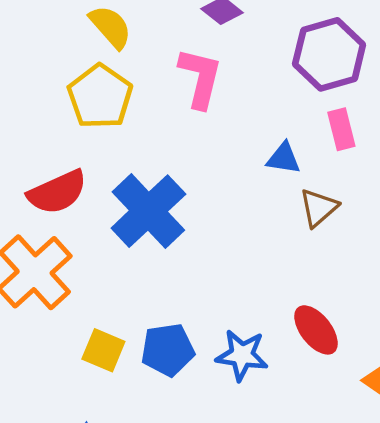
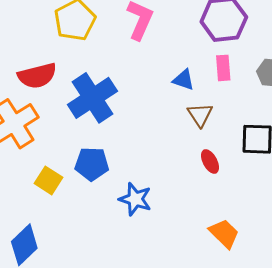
brown triangle: (319, 208) -> (200, 115), turned -32
red ellipse: (316, 330) -> (210, 161), moved, size x0.7
blue pentagon: (168, 350) -> (92, 164), moved

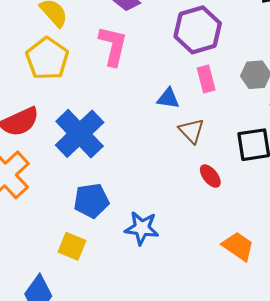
yellow square: (49, 180) -> (72, 246), moved

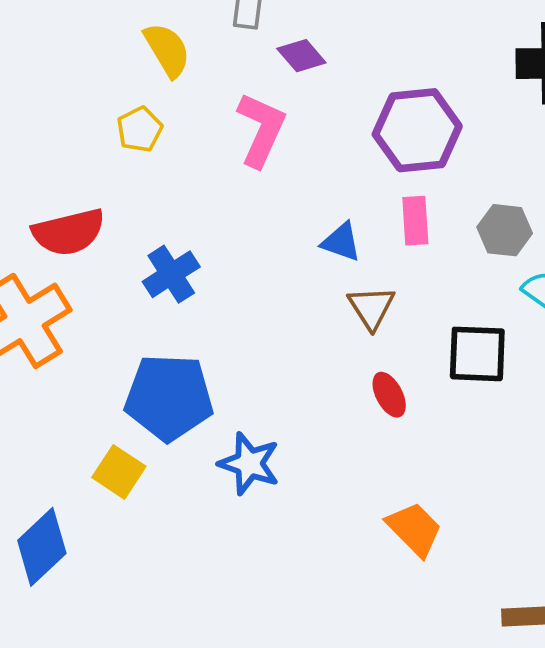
yellow pentagon: (47, 59) -> (140, 129), size x0.6
blue cross: (80, 134) -> (171, 274), size x0.6
blue pentagon: (91, 201) -> (169, 397), size x1.4

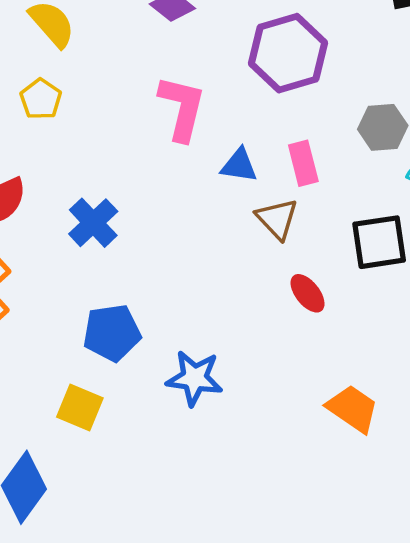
pink L-shape: (261, 129) -> (182, 108), moved
pink rectangle: (415, 221) -> (303, 163), moved
blue pentagon: (169, 397) -> (112, 333), size x0.7

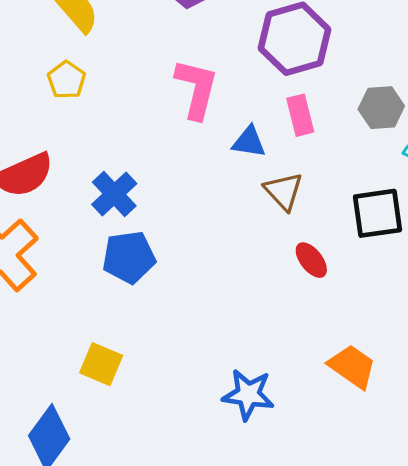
pink rectangle: (303, 163) -> (300, 115), moved
blue pentagon: (112, 333) -> (129, 257), moved
blue star: (194, 378) -> (248, 395), moved

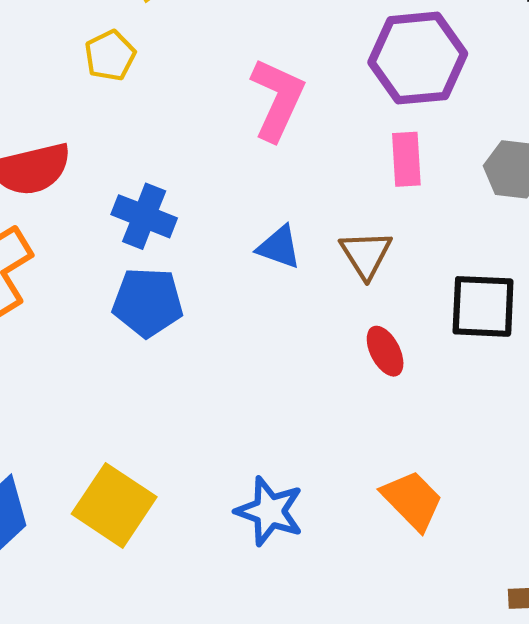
blue triangle: (249, 142) -> (279, 247), moved
blue cross: (114, 194) -> (144, 216), turned -36
yellow square: (101, 364) -> (114, 505), moved, size x1.4

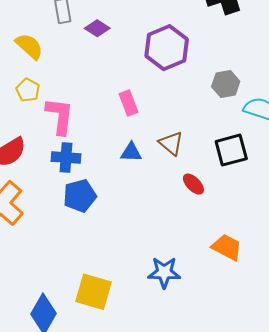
pink L-shape: (277, 99) -> (60, 116), moved
pink rectangle: (406, 159) -> (129, 103), moved

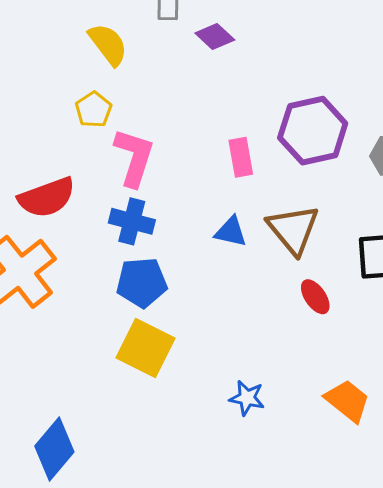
purple hexagon: (167, 48) -> (313, 131), moved
brown triangle: (171, 143) -> (293, 229), size x1.4
blue star: (164, 272) -> (247, 398), moved, size x0.7
yellow square: (93, 292) -> (145, 348), moved

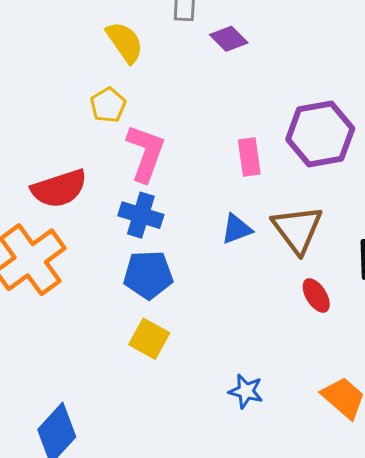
blue triangle: (231, 232) -> (237, 229), turned -36
yellow square: (145, 348) -> (149, 339), size x0.7

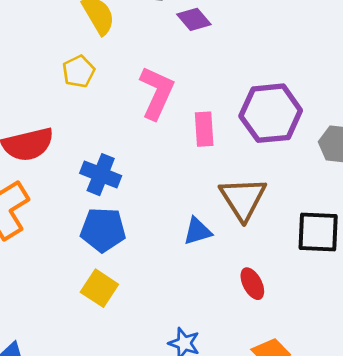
pink L-shape: (146, 153) -> (157, 93), moved
blue triangle: (237, 229) -> (198, 231), moved
red ellipse: (316, 295) -> (252, 284), moved

